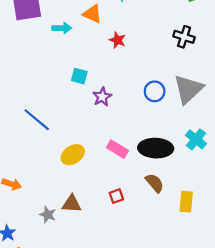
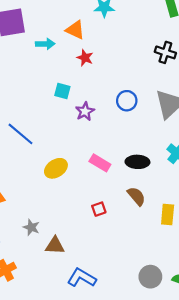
red star: (117, 40) -> (85, 58), moved
blue circle: (155, 91) -> (127, 101), moved
black ellipse: (156, 148) -> (137, 162), size x0.7
brown triangle: (72, 204) -> (55, 246), moved

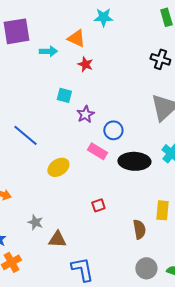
blue circle: (127, 101) -> (113, 130), moved
black ellipse: (137, 162) -> (134, 161), size x1.4
pink rectangle: (100, 163) -> (97, 151), moved
brown semicircle: (136, 196) -> (139, 229), moved, turned 30
blue L-shape: (82, 278) -> (82, 269), turned 48

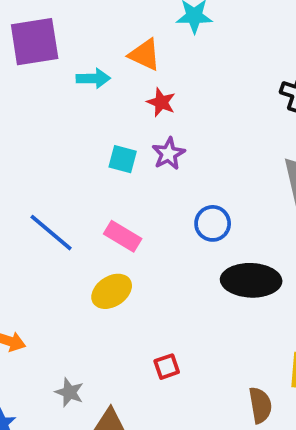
purple star: (85, 114) -> (169, 154), moved
pink rectangle: (97, 151) -> (123, 236), moved
red square: (98, 205) -> (167, 367), moved

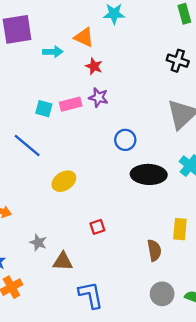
purple star: (169, 154) -> (98, 97), turned -30
cyan square: (123, 159) -> (44, 109), moved
pink rectangle: (123, 236) -> (71, 104), moved, turned -45

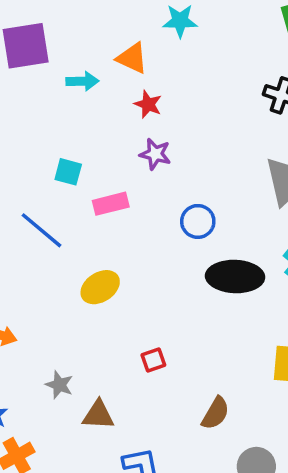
pink rectangle: (71, 104) -> (111, 204), moved
brown semicircle: (154, 250) -> (216, 413), moved, turned 40

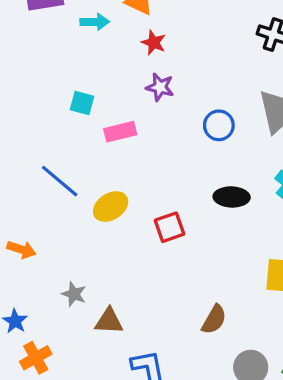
blue circle: (198, 221) -> (219, 125), moved
blue line: (42, 230) -> (60, 181), moved
black ellipse: (235, 277) -> (232, 197), size x0.7
red square: (153, 360) -> (169, 227), moved, size x1.4

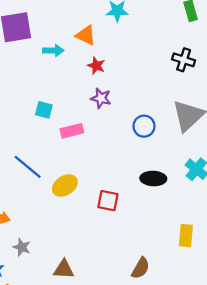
red square: (169, 227) -> (108, 201), turned 30
gray star: (74, 294) -> (22, 247), moved

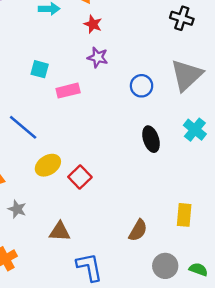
black ellipse: (153, 179) -> (151, 139), turned 70
yellow ellipse: (65, 185) -> (48, 165), moved
red square: (108, 201) -> (80, 177), moved, turned 35
yellow rectangle: (186, 236) -> (184, 215), moved

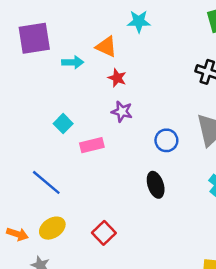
cyan square: (40, 69) -> (63, 124), turned 30
black ellipse: (151, 139) -> (156, 185), moved
yellow ellipse: (48, 165) -> (52, 228), moved

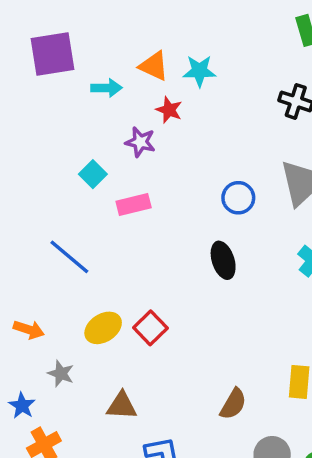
cyan star: (139, 21) -> (199, 71), moved
purple star: (122, 112) -> (140, 142), moved
yellow ellipse: (52, 228) -> (103, 328), moved

